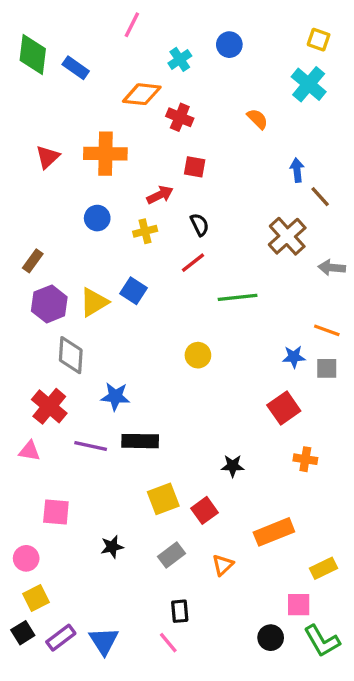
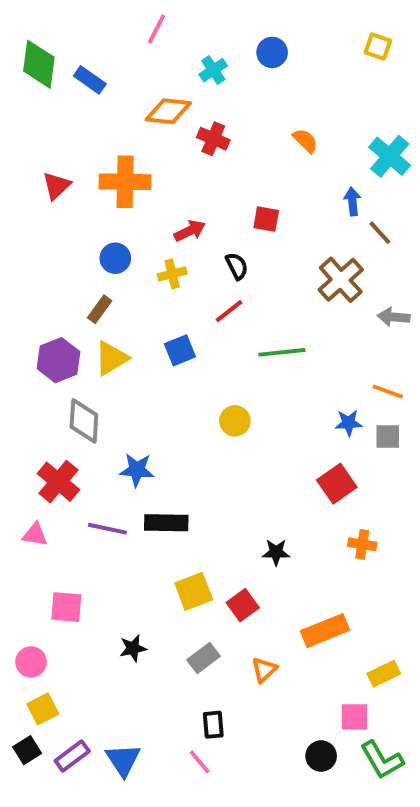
cyan cross: (309, 84) -> (390, 156), moved
red square: (195, 167) -> (266, 219), moved
brown rectangle: (33, 261) -> (100, 309), moved
blue square: (134, 291) -> (180, 350), moved, turned 35

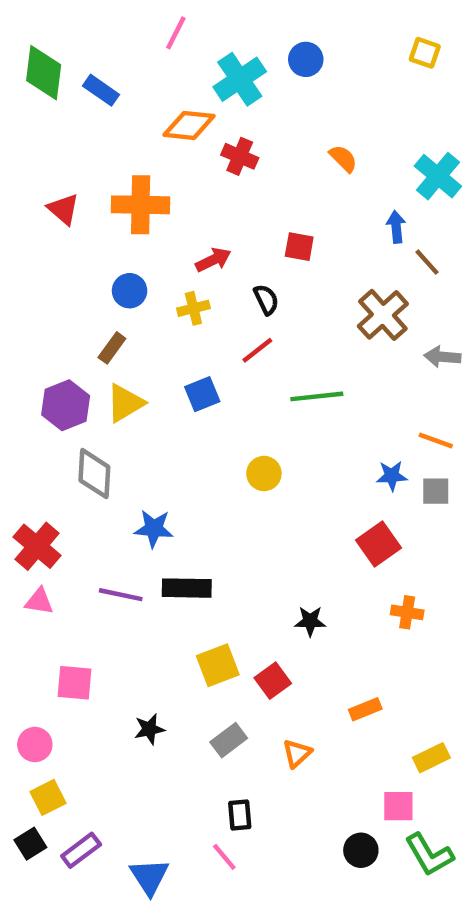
cyan cross: (213, 70) -> (240, 79), size x1.6
red triangle: (57, 186) -> (63, 209), turned -36
red cross: (58, 482) -> (37, 546), moved
orange rectangle: (325, 631) -> (365, 709), size x0.6
blue triangle: (123, 760) -> (149, 877), moved

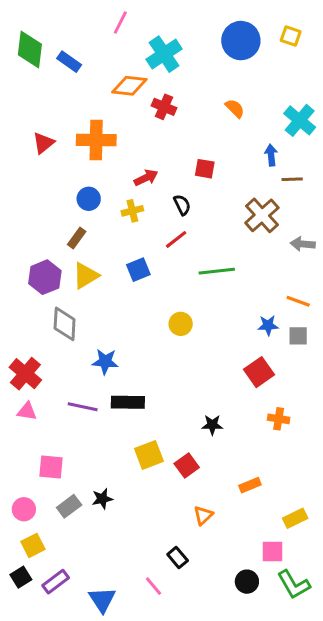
blue circle: (306, 59) -> (241, 41), moved, size x1.6
red triangle: (63, 209) -> (43, 143), turned 40
brown line: (427, 262) -> (292, 179), turned -50
gray rectangle: (229, 740) -> (69, 506), moved
black rectangle: (240, 815) -> (178, 557), moved, turned -35

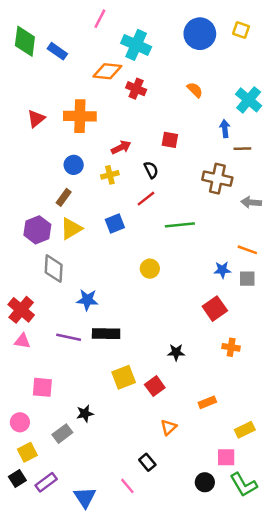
cyan cross: (164, 54) -> (136, 45), turned -32
brown cross: (262, 215) -> (217, 179), turned -36
gray rectangle: (69, 506) -> (62, 434), moved

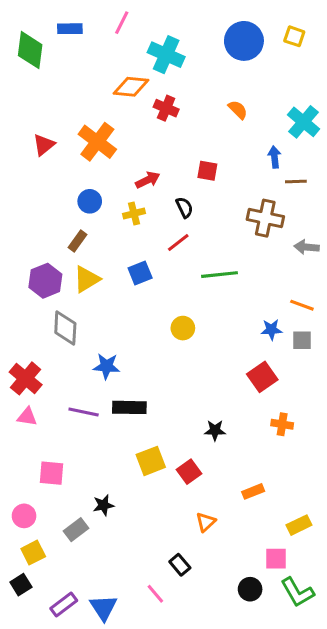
blue rectangle: (57, 51) -> (70, 29), moved, turned -36
orange cross: (80, 116) -> (97, 142), turned 36
purple rectangle: (46, 482) -> (64, 604), moved

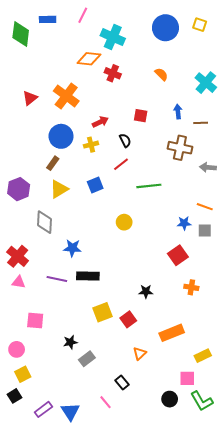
blue arrow: (274, 157) -> (178, 112), moved
blue circle: (90, 201) -> (61, 136), size x1.5
purple hexagon: (45, 281) -> (19, 189), moved
orange rectangle: (253, 491) -> (172, 333), size x1.6
gray rectangle: (76, 530) -> (87, 359), moved

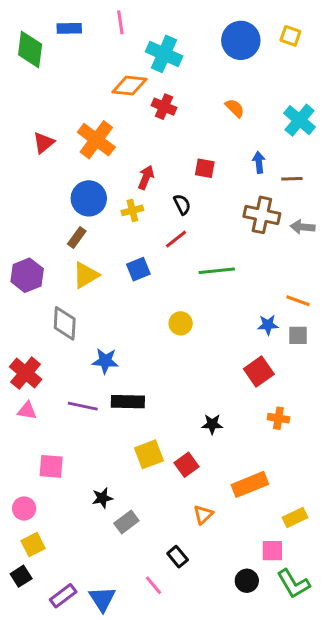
pink line: (83, 15) -> (120, 22), turned -35
red arrow: (100, 122) -> (146, 177), turned -42
gray arrow: (208, 167) -> (303, 227), moved

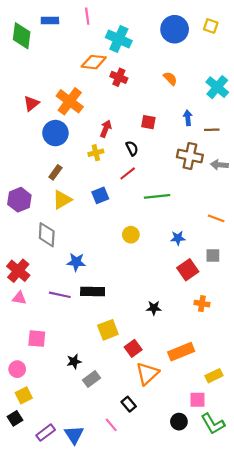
blue circle: (89, 198) -> (55, 133), moved
blue star: (268, 325) -> (178, 238), moved
gray square: (298, 335) -> (213, 255), moved
red square: (187, 465) -> (133, 348), moved
orange triangle: (203, 515) -> (147, 374), size x1.6

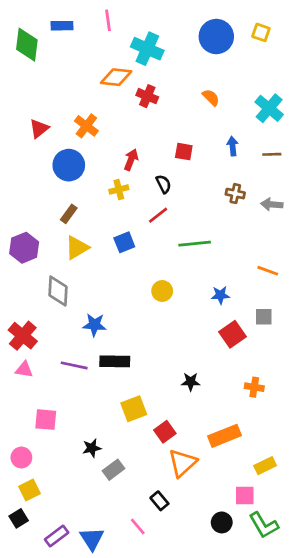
orange cross: (70, 101) -> (86, 126), size x0.7
brown line: (212, 130) -> (272, 154), moved
brown cross: (190, 156) -> (235, 194), size x0.6
orange cross: (202, 304) -> (254, 387), moved

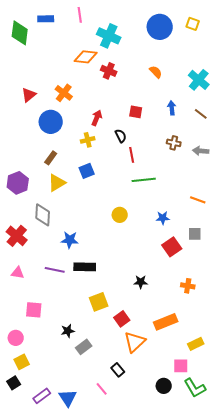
brown line: (272, 154) -> (201, 114), turned 40
red line: (158, 215) -> (132, 155), moved, turned -63
blue square: (124, 242) -> (87, 171), moved
red cross: (23, 336) -> (17, 236), moved

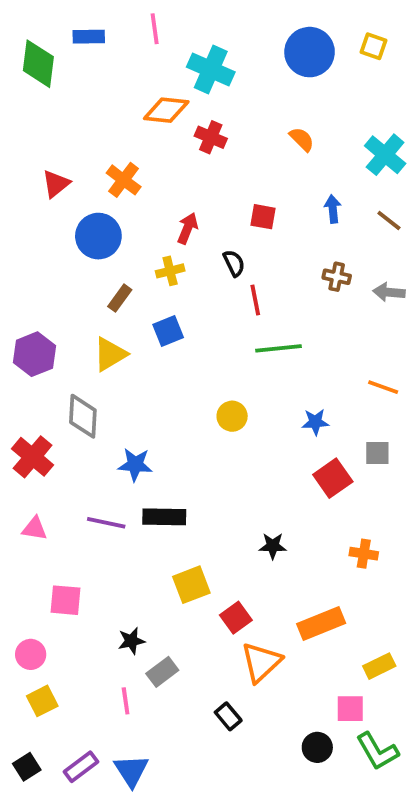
brown rectangle: (51, 158) -> (120, 298), moved
black square: (14, 383) -> (27, 767), moved
pink line: (102, 389) -> (126, 701), moved, turned 32

